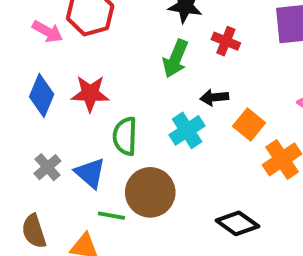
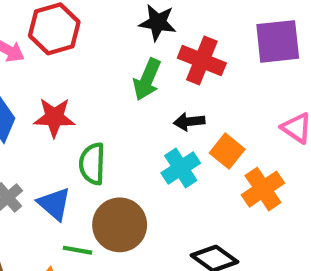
red cross: (226, 41) -> (202, 60), size x1.5
cyan cross: (187, 130) -> (181, 168), moved

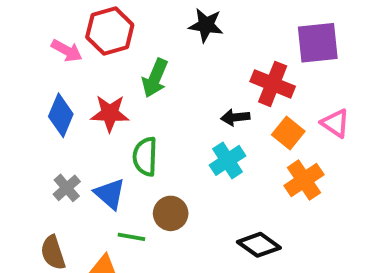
red cross: (202, 60) -> (273, 84), moved
green arrow: (147, 79) -> (155, 78), moved
orange square: (227, 151) -> (288, 133), moved
brown circle: (120, 225) -> (171, 213), size x0.7

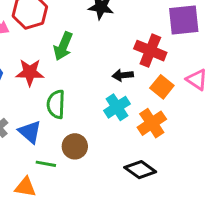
orange cross: (304, 180) -> (152, 123), moved

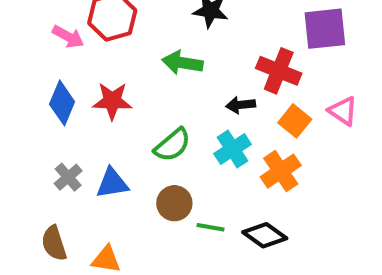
green arrow: (63, 46) -> (182, 63), moved, turned 76
green semicircle: (56, 104) -> (172, 145), moved, turned -132
blue triangle: (30, 132) -> (112, 183), turned -50
green line: (46, 164) -> (210, 227), moved

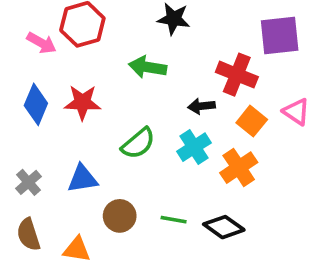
gray cross: (68, 177) -> (28, 182), moved
brown circle: (174, 203) -> (120, 216), moved

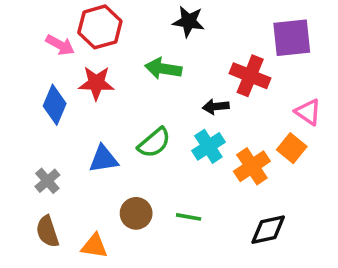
red star: (82, 102) -> (96, 83), moved
orange square: (252, 121) -> (292, 148), moved
blue triangle: (82, 179) -> (103, 159), moved
black diamond: (224, 227) -> (268, 230), moved, turned -48

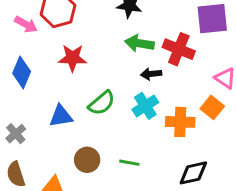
green arrow: (163, 69) -> (139, 43), moved
red star: (96, 83) -> (73, 58), moved
orange cross: (252, 166) -> (180, 122), turned 36

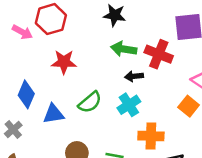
blue diamond: (22, 72) -> (26, 94), moved
orange cross: (180, 122) -> (151, 136), moved

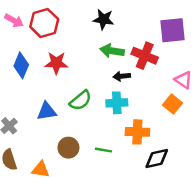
pink arrow: (22, 32) -> (14, 21), moved
blue diamond: (26, 94) -> (21, 65), moved
cyan cross: (129, 105) -> (117, 103), turned 30

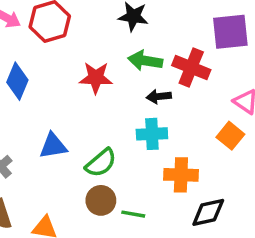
red star: (56, 63) -> (96, 78), moved
green semicircle: (81, 100) -> (101, 163), moved
brown circle: (68, 148) -> (101, 200), moved
green line: (104, 150) -> (133, 214), moved

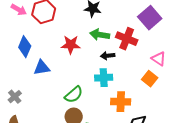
purple square: (230, 32) -> (150, 18), turned -35
blue triangle: (53, 146) -> (42, 68), moved

